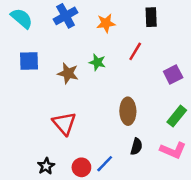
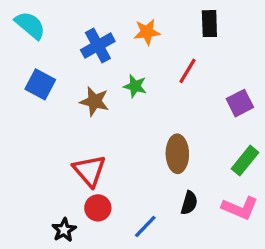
blue cross: (66, 16) -> (98, 46), moved
blue square: (29, 61) -> (40, 84), turned 30
red circle: (81, 167) -> (98, 208), moved

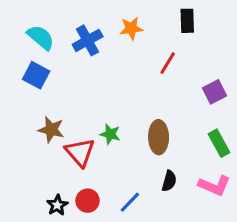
cyan semicircle: (30, 25) -> (41, 37), moved
green star: (135, 86) -> (110, 134), moved
brown star: (94, 101) -> (51, 130), moved
green rectangle: (245, 161) -> (219, 143), turned -68
red circle: (98, 208) -> (88, 201), moved

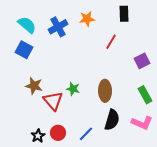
black semicircle: (169, 181) -> (112, 120), size x1.5

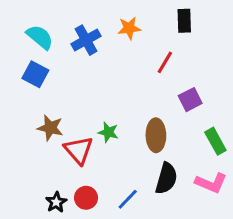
purple square: (142, 61) -> (190, 100), moved

